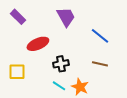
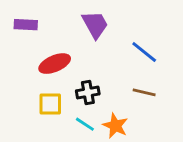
purple rectangle: (18, 17) -> (26, 25), turned -42
yellow square: (17, 72) -> (50, 104), moved

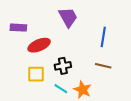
purple rectangle: (26, 25) -> (18, 28), moved
blue line: (144, 52) -> (103, 37), turned 60

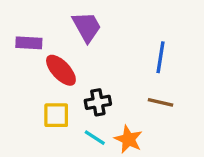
purple trapezoid: (68, 17) -> (87, 27), moved
red ellipse: (39, 45) -> (61, 70), turned 70

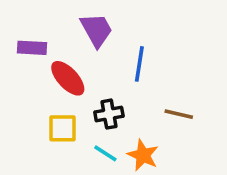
blue line: (161, 57) -> (139, 64), moved

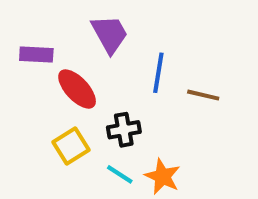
brown line: (179, 114) -> (203, 95), moved
yellow square: (62, 128) -> (71, 146), turned -32

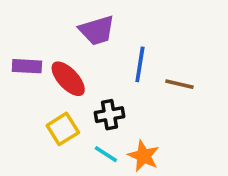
purple trapezoid: (110, 34) -> (97, 30), turned 102
purple rectangle: (36, 54) -> (27, 66), moved

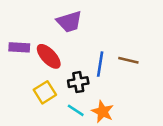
blue line: (140, 64) -> (100, 64), moved

